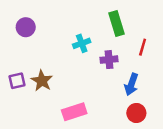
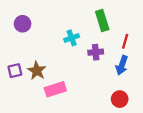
blue arrow: (131, 84) -> (122, 65), moved
pink rectangle: (74, 112) -> (55, 89), moved

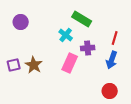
green rectangle: (102, 20) -> (82, 19), moved, turned -42
cyan cross: (72, 38) -> (66, 35), turned -32
pink rectangle: (55, 89) -> (70, 63), moved, turned -48

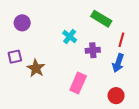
green rectangle: (82, 19) -> (101, 19), moved
pink rectangle: (70, 63) -> (78, 83), moved
purple square: (14, 65) -> (15, 57), moved

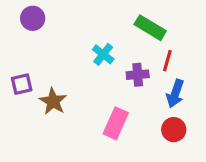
purple circle: (22, 23) -> (33, 18), moved
red line: (121, 40) -> (167, 61), moved
red circle: (116, 96) -> (174, 130), moved

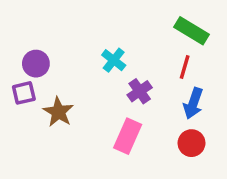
purple circle: (33, 18) -> (36, 64), moved
green rectangle: (150, 28) -> (191, 31), moved
purple cross: (138, 75) -> (140, 91), moved, turned -30

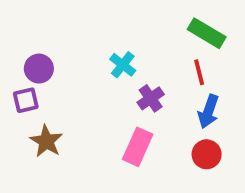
red line: (185, 67) -> (199, 72), turned -30
brown star: (58, 112) -> (46, 141), moved

